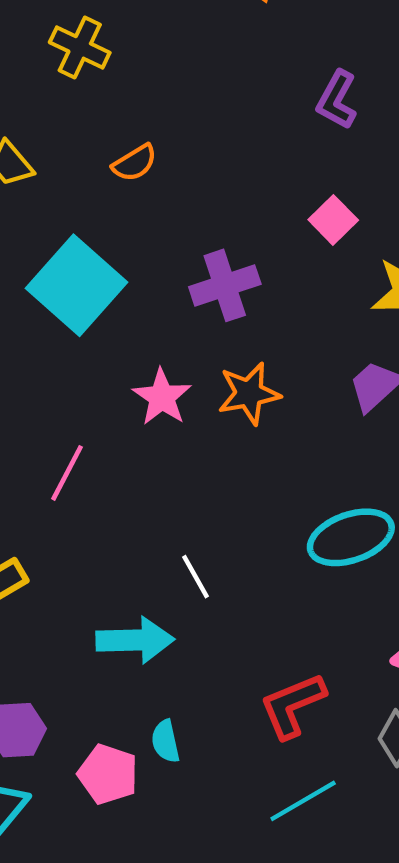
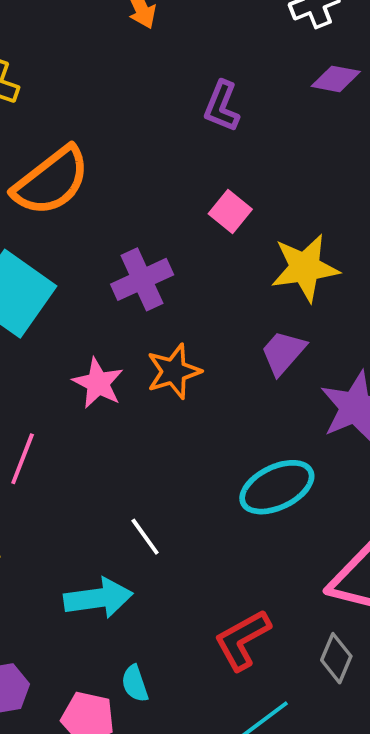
orange semicircle: (135, 163) -> (51, 181), size x2.0

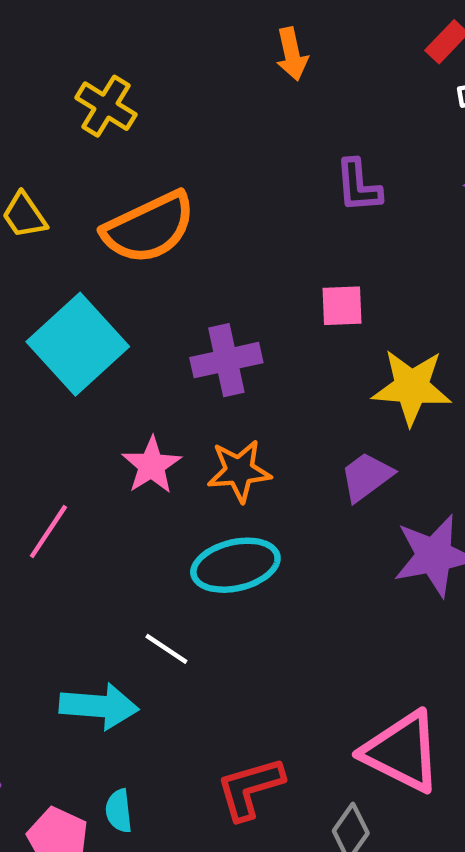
purple L-shape: (222, 106) -> (358, 186), turned -39
pink square: (230, 212) -> (342, 306), turned 36
cyan ellipse: (277, 487) -> (235, 565), moved
white line: (145, 537) -> (166, 649), turned -33

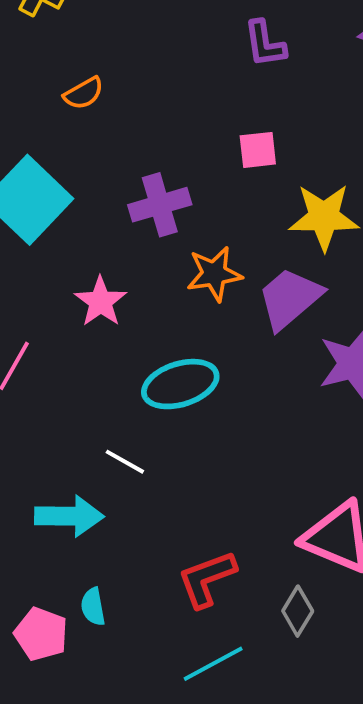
orange semicircle: (149, 228) -> (84, 93), size x0.5
orange star: (239, 471) -> (214, 274), moved
purple trapezoid: (366, 477) -> (290, 298), size x1.4

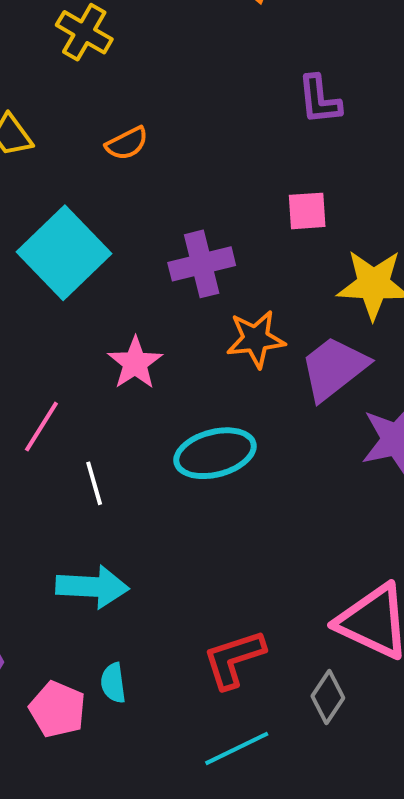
white line: (125, 462) -> (94, 483), moved, turned 42

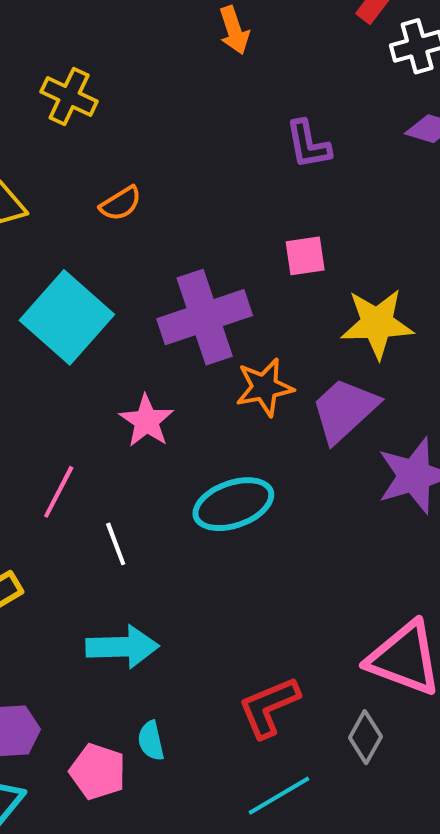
purple cross: (202, 264) -> (205, 317), size x1.4

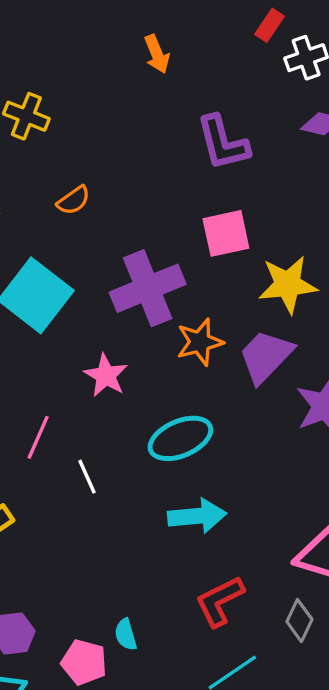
purple L-shape: (308, 144) -> (223, 143), size x1.4
pink square: (305, 256) -> (226, 233), size x1.4
cyan arrow: (122, 647) -> (197, 516), moved

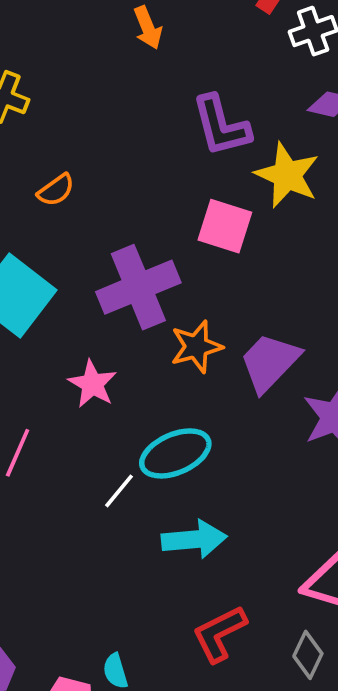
pink square: (226, 233) -> (225, 226), turned 30
yellow star: (288, 285) -> (287, 175), moved, turned 30
white line: (87, 477) -> (119, 491), moved, turned 64

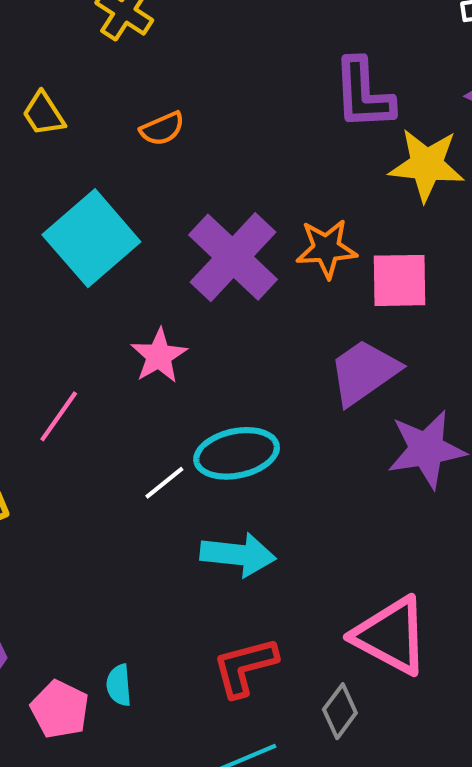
yellow star: (287, 175) -> (427, 165), turned -30
pink square: (225, 226) -> (399, 280), moved, turned -30
purple cross: (138, 287) -> (233, 257), turned -36
orange star: (196, 347) -> (326, 249), moved

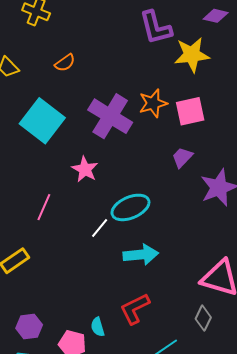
purple trapezoid: (364, 372) -> (182, 157), size x0.6
red L-shape: (245, 667) -> (135, 309), moved

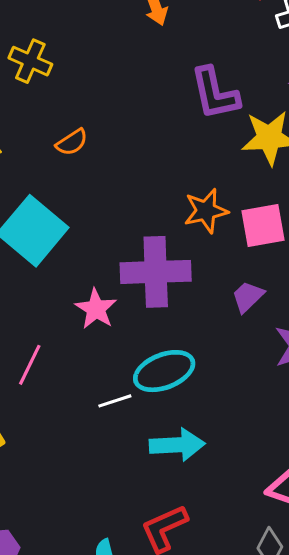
purple cross: (110, 116) -> (156, 272), moved, turned -36
white line: (100, 228) -> (115, 401), turned 30

